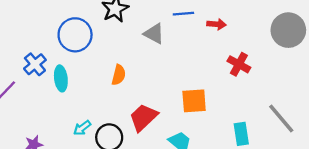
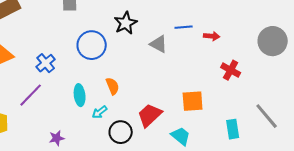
blue cross: (35, 64) -> (46, 63), moved
orange semicircle: (119, 75) -> (113, 86), moved, turned -36
cyan ellipse: (61, 78) -> (80, 95), moved
cyan arrow: (82, 128) -> (100, 112), moved

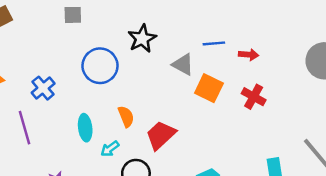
red cross: (231, 70) -> (254, 97), moved
purple line: (31, 95) -> (24, 128), turned -60
orange square: (193, 101) -> (209, 88), moved, turned 30
red trapezoid: (150, 115) -> (161, 135), moved

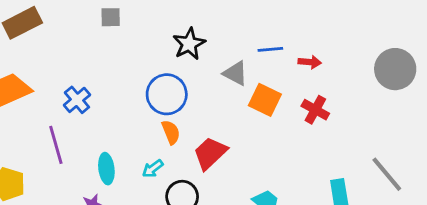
blue circle: (100, 66) -> (167, 94), moved
cyan ellipse: (85, 128) -> (106, 169), moved

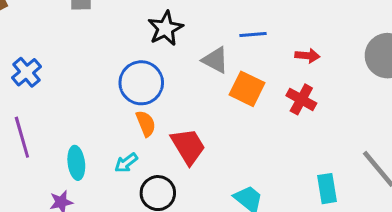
red arrow: (310, 62) -> (307, 56), moved
blue cross: (77, 100) -> (26, 72), moved
red trapezoid: (210, 153) -> (188, 146), turned 102

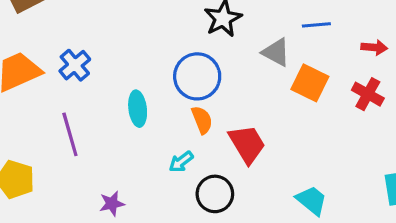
cyan ellipse: (76, 163) -> (138, 109), moved

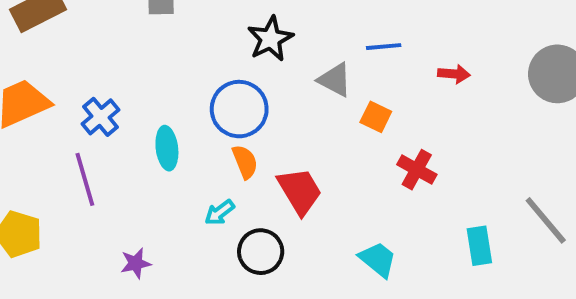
blue cross: (75, 65) -> (101, 117), moved
orange square: (310, 83) -> (376, 117), size x0.7
red cross: (368, 94) -> (417, 170), moved

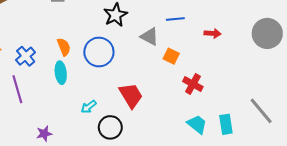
orange semicircle: (245, 162) -> (64, 47), moved
cyan trapezoid: (378, 259) -> (197, 124), moved

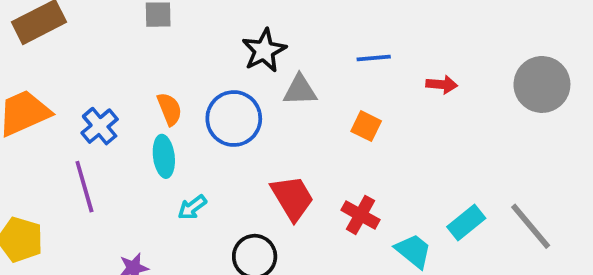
gray triangle: (150, 37) -> (300, 90), moved, turned -30
red cross: (193, 84) -> (360, 215), moved
cyan arrow: (89, 107) -> (192, 207), moved
cyan rectangle: (226, 124) -> (466, 223), moved, turned 60

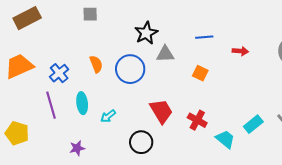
cyan ellipse: (164, 156) -> (82, 103), moved

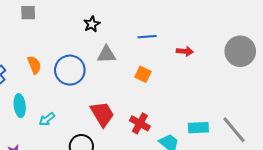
black star: (146, 33) -> (92, 24), moved, size x0.7
cyan rectangle: (253, 124) -> (198, 128), turned 36

